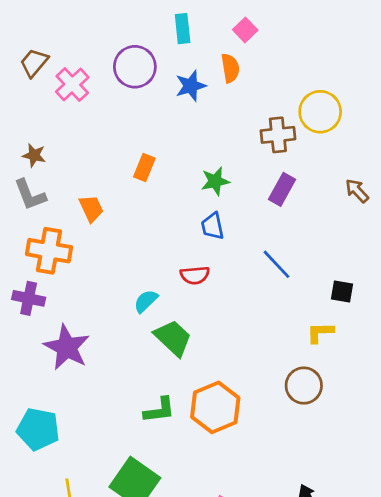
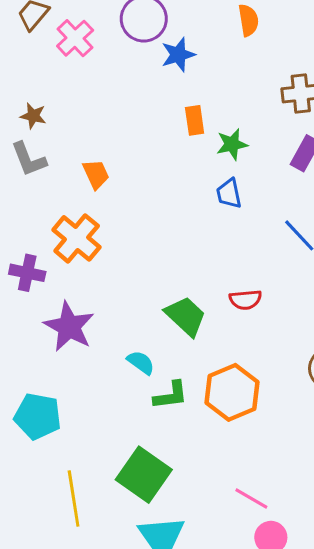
blue star: (191, 86) -> (178, 55), moved
orange rectangle: (144, 168) -> (195, 120), moved, turned -30
orange cross: (49, 251) -> (77, 238), moved, turned 30
red semicircle: (195, 275) -> (245, 300), moved
cyan semicircle: (146, 301) -> (141, 362), moved, turned 80

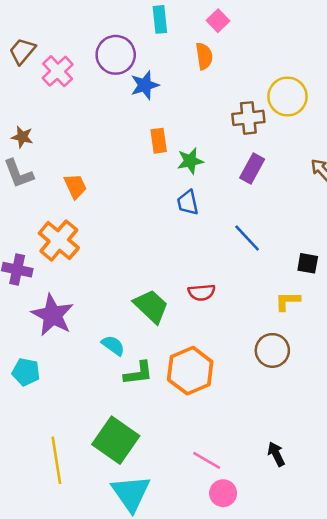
cyan pentagon: (38, 416) -> (26, 372), moved, size x0.7

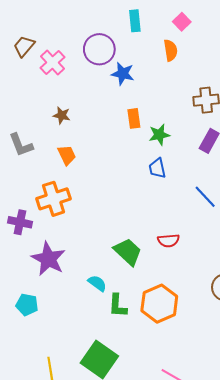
blue star: (145, 85) -> (123, 74), turned 30
brown star: (22, 137) -> (62, 115), moved
orange cross: (59, 241) -> (54, 199), turned 32
green L-shape: (138, 373) -> (118, 306), turned 100

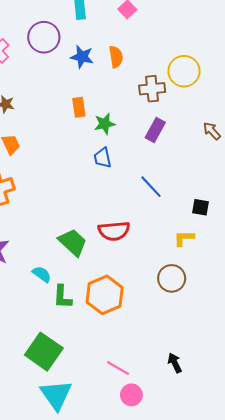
orange semicircle: (170, 50) -> (116, 57), moved
blue star: (123, 74) -> (82, 57), moved
red semicircle: (168, 241) -> (114, 231), size x1.4

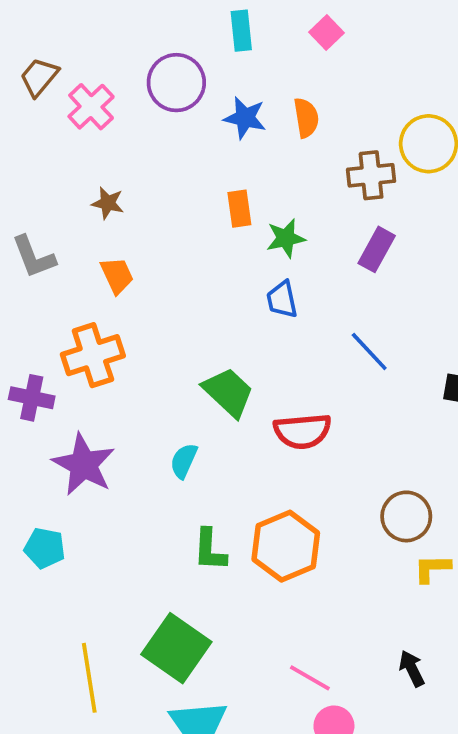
yellow L-shape: (184, 238) -> (432, 568), moved
green trapezoid: (73, 242) -> (228, 392), moved
cyan semicircle: (42, 274) -> (184, 461), moved, turned -102

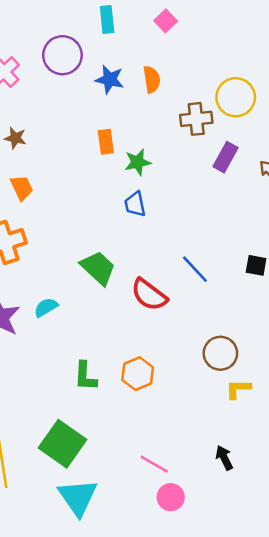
purple rectangle: (377, 249) -> (225, 157), moved
blue line: (369, 351) -> (195, 269), moved
red semicircle: (302, 431) -> (149, 295), turned 42
cyan semicircle: (184, 461) -> (46, 307), moved, turned 35
orange hexagon: (286, 546) -> (138, 374), size x0.7

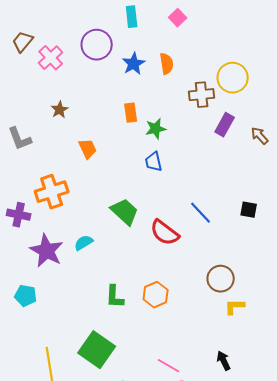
blue star: (110, 79) -> (134, 64), turned 30
brown star: (15, 138) -> (60, 110), turned 30
orange trapezoid: (22, 188) -> (88, 149), moved

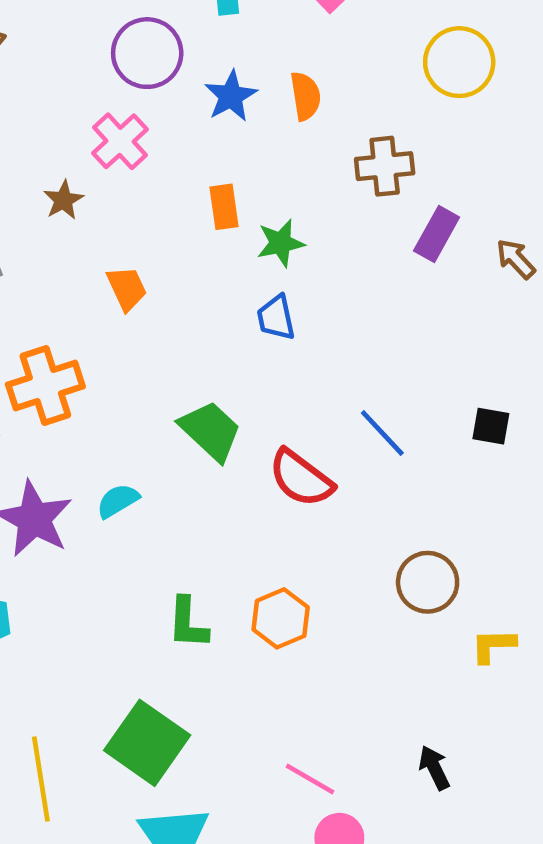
pink cross: (51, 58) -> (120, 141), moved
yellow circle: (233, 78) -> (459, 62), moved
yellow L-shape: (235, 307) -> (493, 646), moved

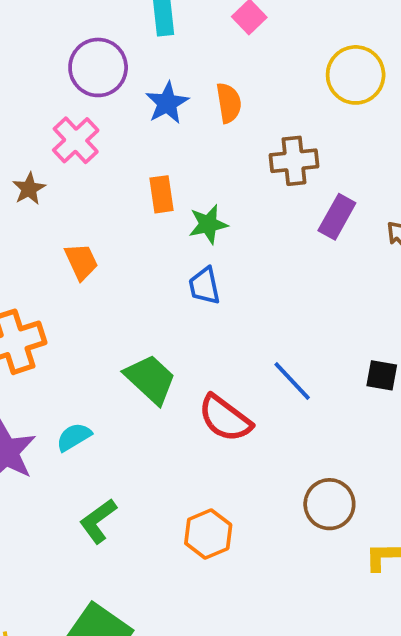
green L-shape: (188, 623) -> (98, 521), moved, turned 51

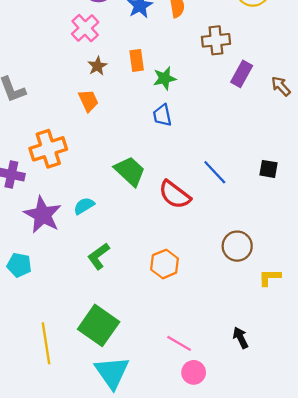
brown star: (29, 189) -> (97, 66), moved

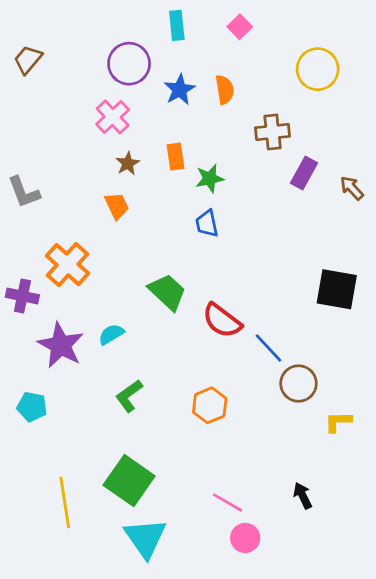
orange cross: (48, 149) -> (68, 265), turned -30
black square: (269, 169) -> (337, 289), size x1.8
blue line: (215, 172) -> (268, 348), moved

